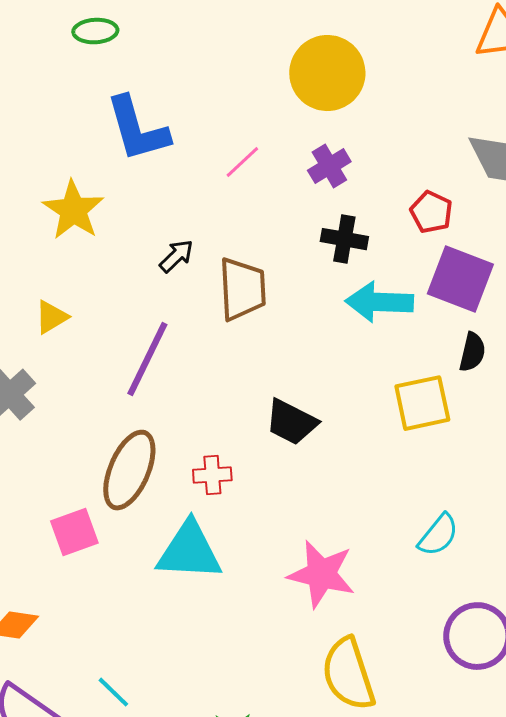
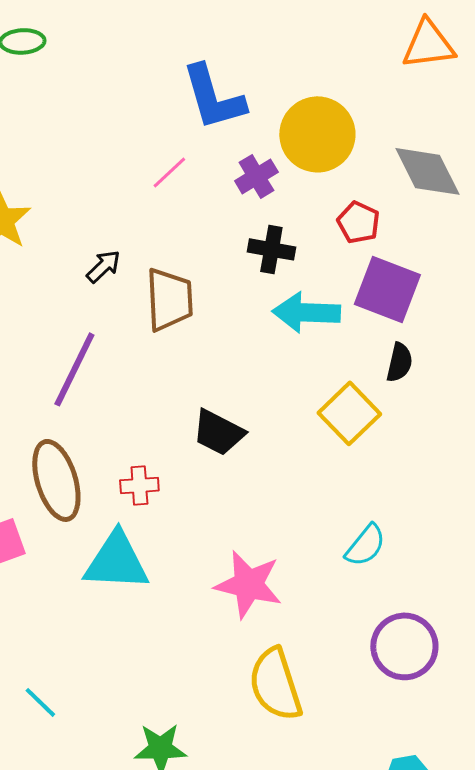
yellow circle: (327, 73) -> (317, 134), moved
blue L-shape: (137, 129) -> (213, 97), moved
yellow square: (422, 403) -> (349, 413), turned -32
brown ellipse: (129, 470) -> (56, 480), turned -40

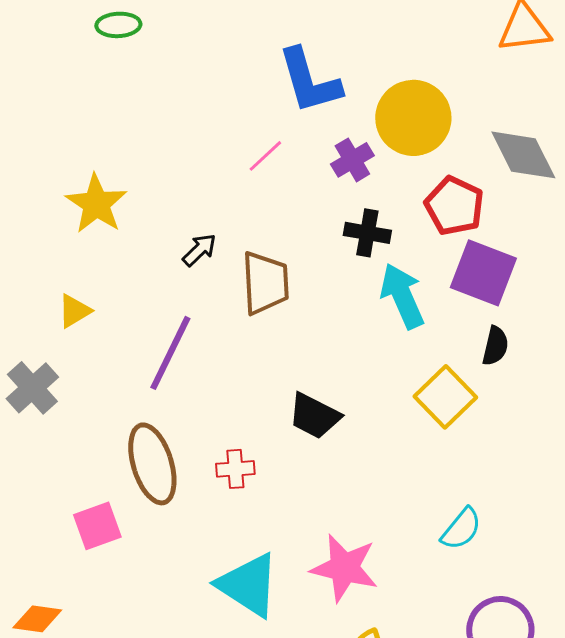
red pentagon: (358, 222) -> (454, 206), size x1.4
cyan arrow: (306, 312) -> (402, 296), turned 64
cyan triangle: (116, 561) -> (248, 585), moved, turned 30

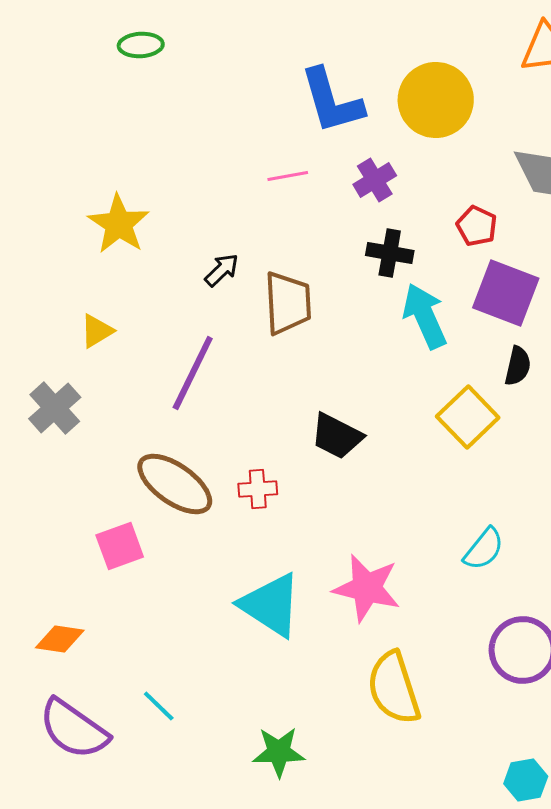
yellow circle: (413, 118) -> (436, 100), moved
pink line: (265, 156) -> (288, 176), turned 33
red pentagon: (454, 206) -> (477, 226), size x0.7
brown ellipse: (152, 464) -> (175, 484), turned -38

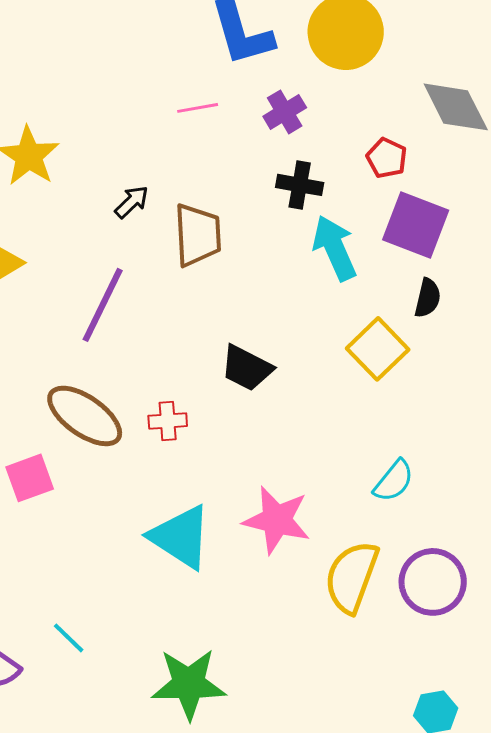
yellow semicircle: (394, 688) -> (352, 577), moved, turned 38
green star: (279, 752) -> (189, 684), size x1.4

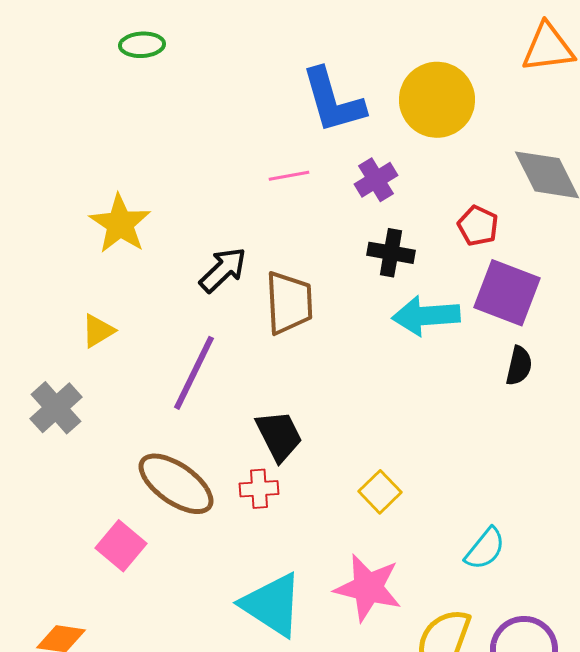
black arrow: (132, 202) -> (223, 270), size x1.4
cyan arrow: (335, 248) -> (426, 316), turned -70
yellow square: (378, 349) -> (380, 492), moved, size x0.7
black trapezoid: (247, 368) -> (279, 436), moved, turned -144
pink square: (30, 478) -> (121, 546), turned -30

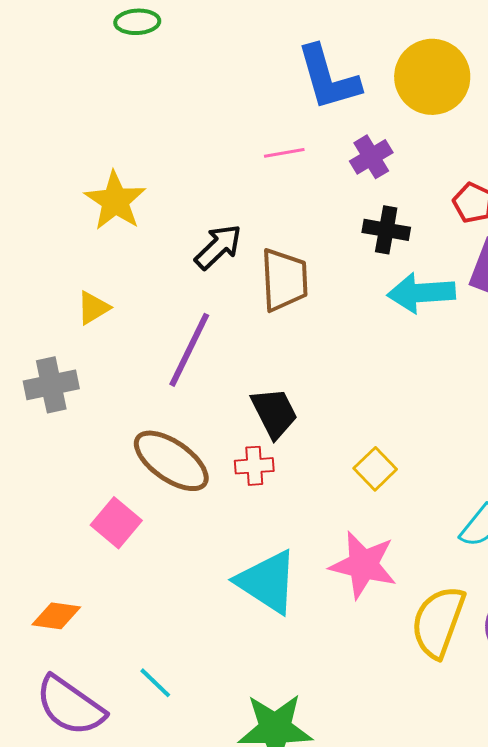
gray cross: (56, 408) -> (51, 385), turned 30

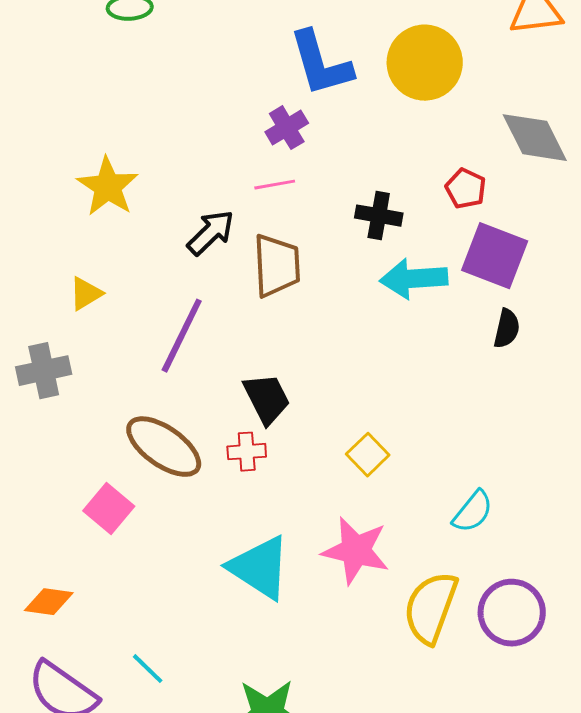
pink line: (284, 153) -> (275, 185), moved
purple cross: (371, 157) -> (287, 128), moved

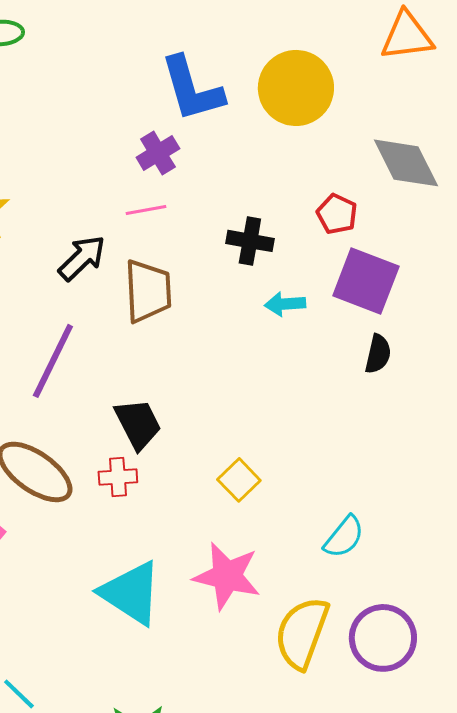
cyan arrow: (414, 279) -> (285, 304), size x0.6

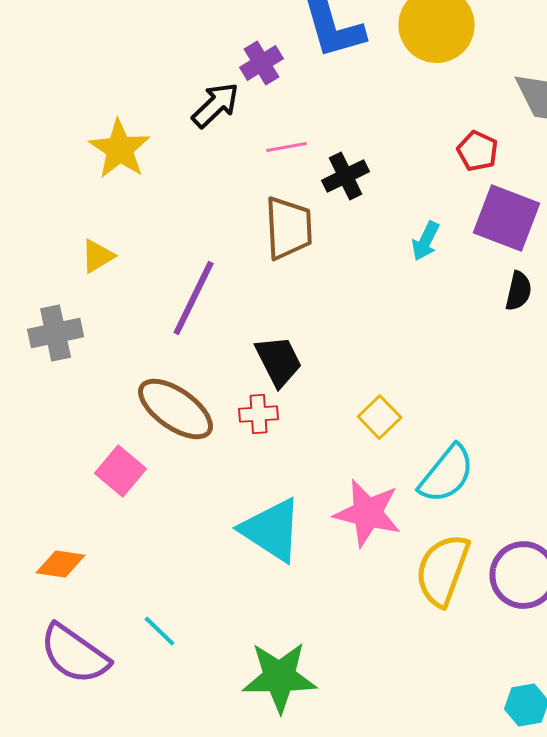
purple cross: (158, 153) -> (262, 63), moved
black cross: (250, 241) -> (346, 176), moved, turned -36
black arrow: (82, 258) -> (216, 105), moved
cyan arrow: (285, 304) -> (426, 241), turned -60
cyan semicircle: (344, 537) -> (447, 474), moved, size x1.4

